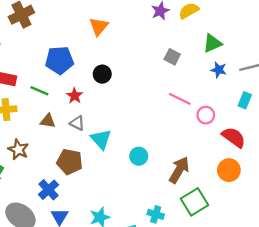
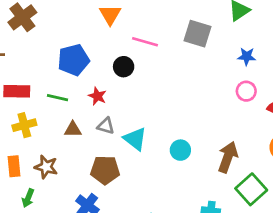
gray square: (172, 57) -> (197, 34), size x1.5
blue star: (219, 70) -> (247, 56), moved
pink line: (180, 99) -> (145, 42), moved

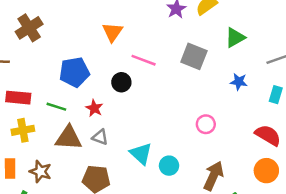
pink circle: (246, 91) -> (206, 124), moved
brown triangle: (73, 129) -> (69, 138), size x1.6
cyan triangle: (135, 139) -> (141, 154), moved

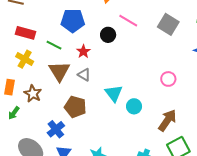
yellow cross: (23, 130) -> (25, 59), turned 30
brown triangle: (69, 138) -> (59, 71), turned 45

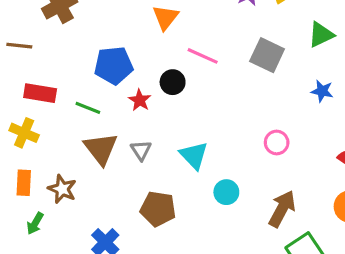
red star: (83, 51) -> (140, 100), moved
yellow cross: (25, 59) -> (24, 133), moved
gray triangle: (84, 75) -> (141, 150), turned 32
cyan triangle: (114, 93) -> (194, 155), moved
brown pentagon: (75, 107) -> (158, 209), moved

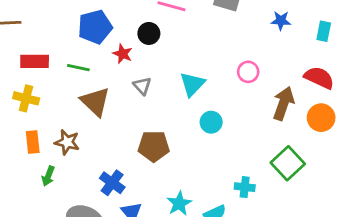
gray triangle: (141, 150) -> (142, 86), moved
cyan triangle: (194, 155) -> (192, 84), moved, turned 36
brown arrow: (282, 209) -> (284, 103), moved

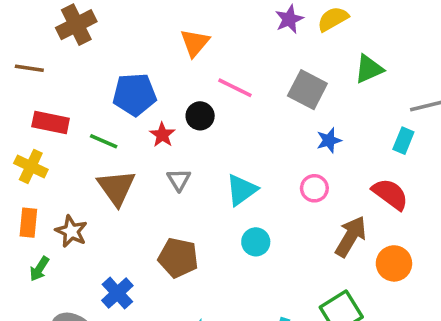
blue star: (281, 21) -> (329, 140), moved, turned -30
cyan rectangle: (324, 31) -> (403, 141), moved
red semicircle: (319, 78) -> (390, 194), moved

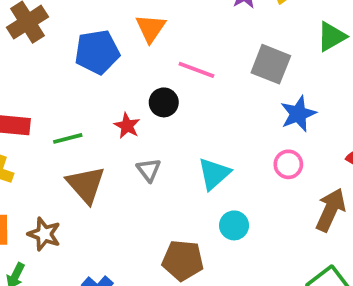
blue pentagon: (134, 94) -> (97, 52), moved
blue star: (329, 140) -> (298, 114), size x1.4
green line: (104, 141) -> (68, 138), turned -32
brown pentagon: (178, 258) -> (183, 260), moved

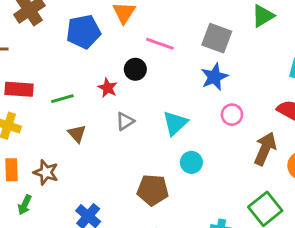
blue star: (298, 114) -> (214, 77), moved
gray triangle: (149, 170) -> (125, 121), turned 36
brown triangle: (86, 185) -> (77, 134), size x0.6

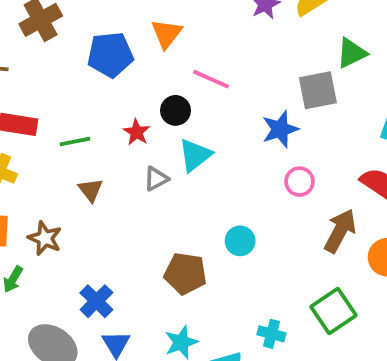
gray square: (217, 38) -> (318, 90), moved, turned -36
cyan triangle: (175, 123) -> (195, 155), moved

